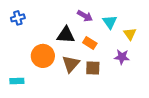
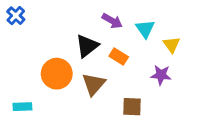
blue cross: (18, 18) -> (16, 16), moved, turned -32
black triangle: (66, 35) -> (87, 46), turned -42
brown square: (93, 68) -> (132, 107), moved

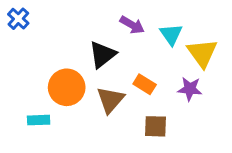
yellow triangle: (172, 45) -> (202, 53), size x1.5
orange rectangle: (119, 56) -> (145, 84), moved
cyan rectangle: (22, 107) -> (39, 120), moved

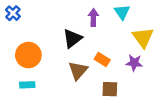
purple arrow: (132, 25) -> (93, 18), turned -119
cyan triangle: (171, 34) -> (122, 12), moved
orange circle: (67, 87) -> (28, 55), moved

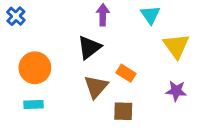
purple arrow: (93, 18) -> (103, 15), moved
purple star: (134, 63) -> (176, 91), moved
brown square: (110, 89) -> (123, 111), moved

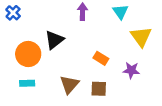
black triangle: (89, 47) -> (54, 40), moved
brown triangle: (96, 87) -> (69, 84), moved
purple star: (176, 91) -> (131, 70), moved

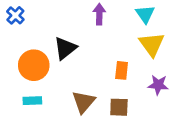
yellow triangle: (141, 37) -> (152, 44), moved
orange rectangle: (101, 58) -> (122, 70), turned 64

